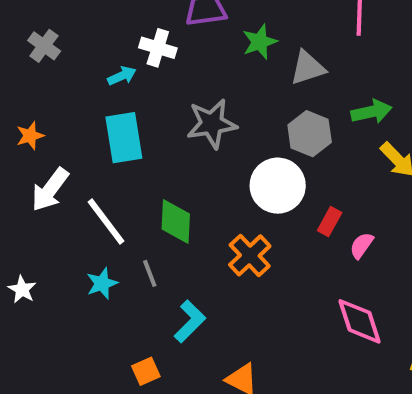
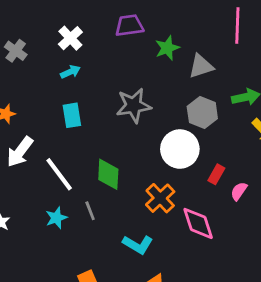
white cross: (158, 48) -> (70, 38), moved, turned 30
cyan rectangle: (124, 138) -> (72, 115), size x0.7
cyan L-shape: (190, 321) -> (138, 244), moved, turned 76
pink diamond: (360, 321) -> (198, 223), moved

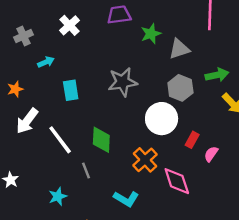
gray cross: (16, 51) -> (24, 36), turned 30
cyan arrow: (70, 72) -> (46, 62), moved
cyan star: (56, 218) -> (58, 196), moved

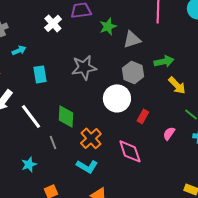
white cross: (70, 25) -> (53, 23), moved
pink semicircle: (211, 154) -> (169, 133), moved
orange cross: (145, 160) -> (91, 138), moved

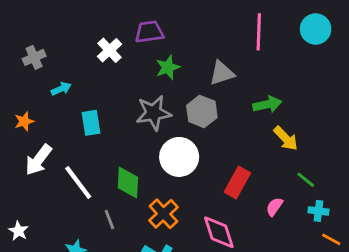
green star: (108, 26) -> (168, 67), moved
gray hexagon: (133, 72) -> (202, 111), moved
white circle: (117, 98) -> (179, 157), moved
red rectangle: (143, 116) -> (237, 183), size x1.5

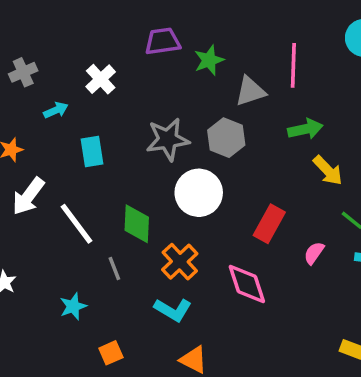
pink line: (259, 32) -> (293, 65), moved
white cross: (109, 50) -> (101, 79), moved
green star: (168, 67) -> (209, 60), moved

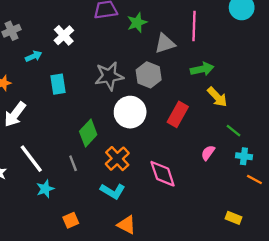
white line: (77, 224) -> (31, 159), moved
green diamond: (137, 224) -> (88, 133), turned 40
red rectangle: (269, 224) -> (178, 114), moved

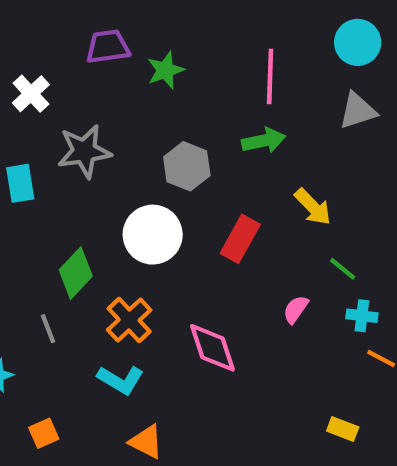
gray triangle: (165, 43) -> (358, 111), moved
green arrow: (202, 69) -> (264, 141), moved
gray star: (109, 76) -> (84, 151), moved

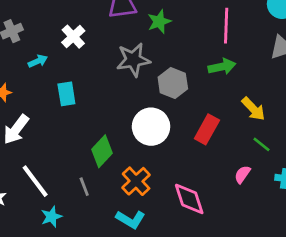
gray star: (84, 151) -> (133, 60), moved
green line: (343, 269) -> (262, 144), moved

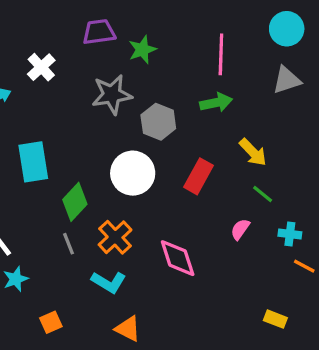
cyan rectangle: (66, 94) -> (33, 162), moved, size x1.4
gray line: (84, 187) -> (69, 244), moved

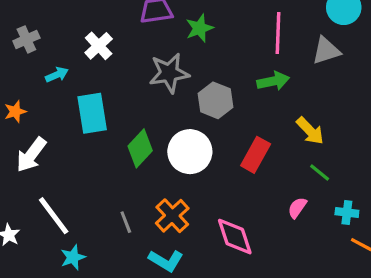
gray triangle: (287, 80) -> (326, 51), moved
cyan rectangle: (33, 162) -> (92, 113), moved
green diamond: (75, 202) -> (140, 148), moved

